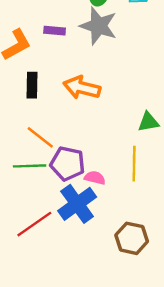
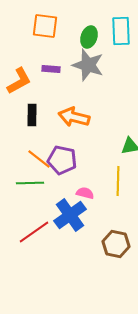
purple pentagon: (68, 164) -> (62, 160), moved

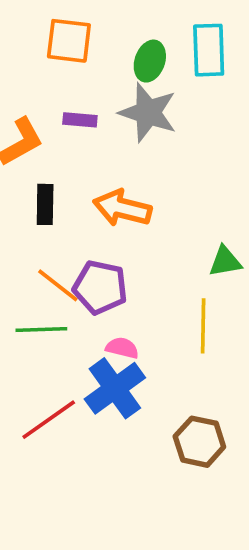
pink semicircle: (85, 193) -> (122, 348), moved

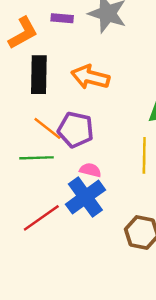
black rectangle: (45, 204) -> (39, 75), size x1.4

